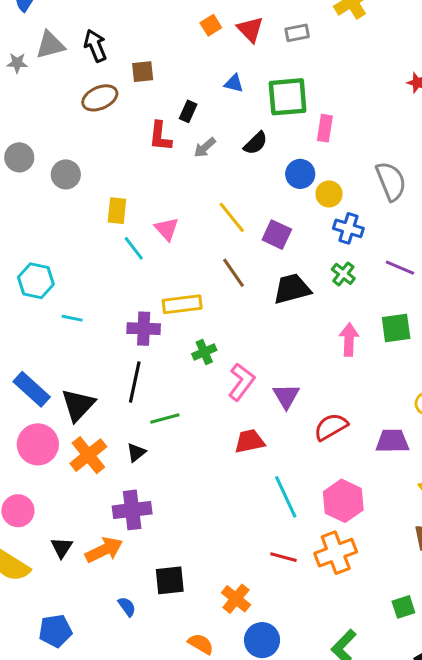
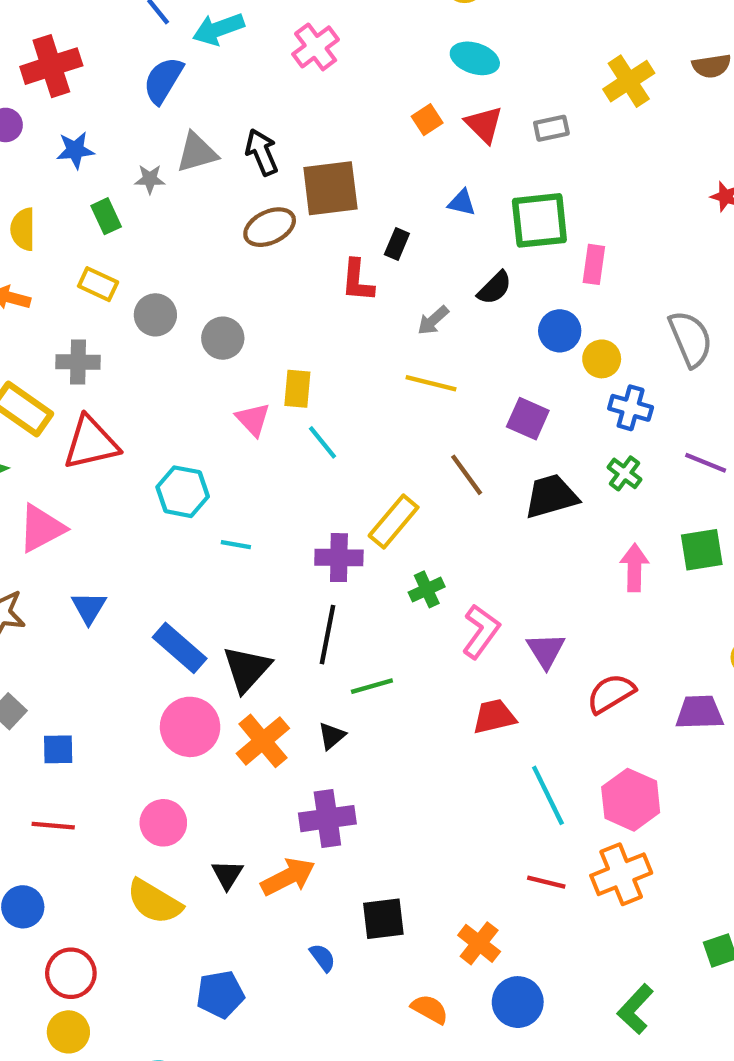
brown square: (143, 72) -> (330, 188), size x1.8
gray arrow: (205, 148) -> (433, 320), moved
yellow line: (232, 217) -> (431, 383), moved, turned -36
pink triangle: (167, 229) -> (253, 419), moved
yellow rectangle: (182, 304) -> (394, 521), turned -42

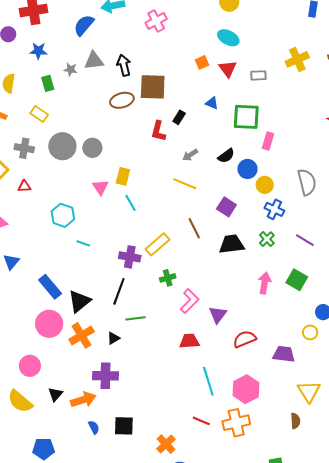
black semicircle: (495, 288) -> (226, 156), moved
gray circle: (155, 315) -> (62, 146), moved, size x1.4
red triangle: (91, 443) -> (24, 186), size x0.5
green square: (702, 550) -> (297, 280), turned 30
blue semicircle: (323, 958) -> (94, 427), moved

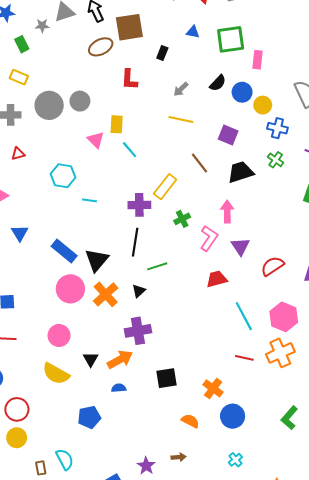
red L-shape: (158, 131) -> (129, 80), moved
pink arrow: (265, 283) -> (227, 212), moved
blue semicircle: (94, 427) -> (119, 388), moved, turned -56

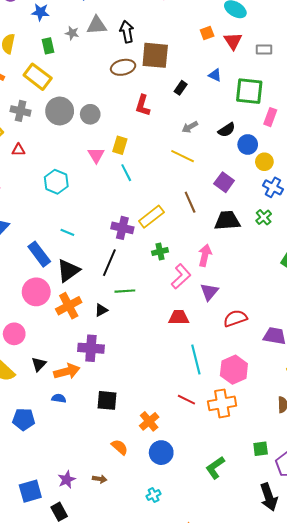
yellow rectangle: (19, 77) -> (38, 77), size x1.5
cyan line: (89, 200) -> (67, 232), moved

